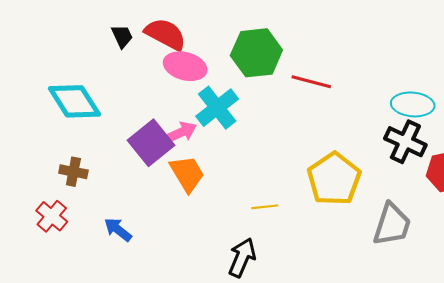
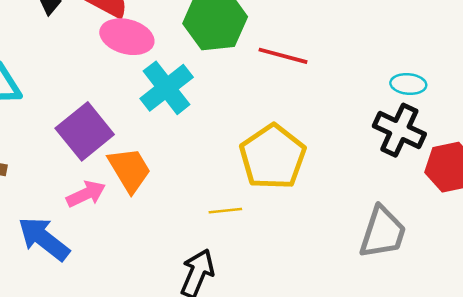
cyan ellipse: (413, 104) -> (408, 84), size x0.7
pink arrow: (181, 132) -> (86, 194), moved
yellow pentagon: (334, 179) -> (273, 157), moved
blue arrow: (118, 230) -> (44, 239), size x1.5

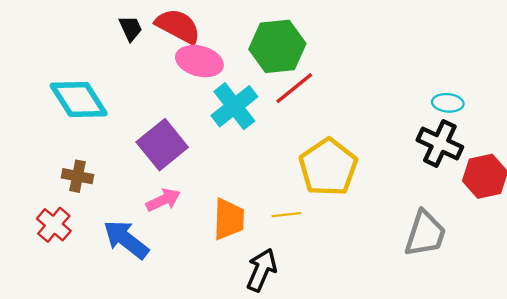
red line: (283, 56) -> (294, 88), moved, turned -54
orange trapezoid: (129, 170) -> (229, 219), moved, turned 33

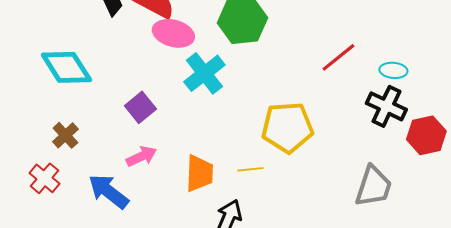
red line: (294, 88) -> (338, 57), moved
purple square: (162, 145) -> (140, 107), size x0.7
yellow pentagon: (328, 167) -> (287, 127), turned 30
brown cross: (78, 176) -> (65, 135), turned 36

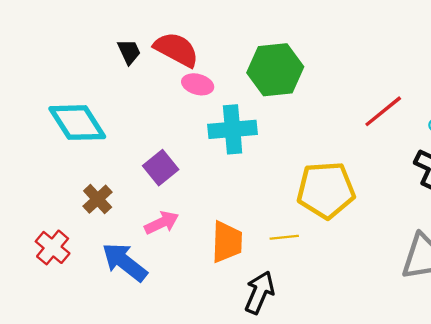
pink ellipse: (173, 33) -> (198, 84), size x0.7
cyan cross: (204, 73) -> (233, 129), turned 33
brown cross: (65, 135) -> (98, 199), moved

